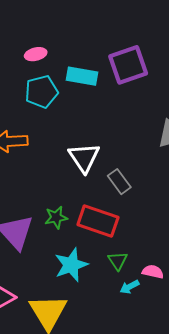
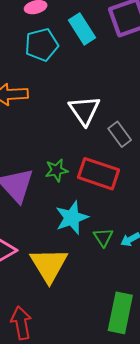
cyan rectangle: (82, 76) -> (82, 29), turned 48
green triangle: (118, 261) -> (103, 237), moved

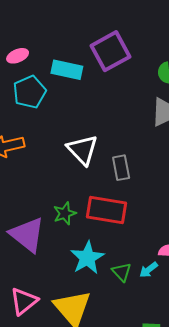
cyan rectangle: (82, 29) -> (67, 70), turned -36
gray rectangle: (120, 134) -> (121, 168), turned 35

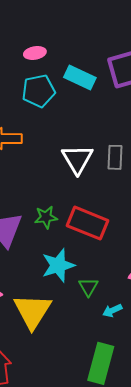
gray rectangle: (121, 168) -> (115, 157), moved
cyan arrow: (149, 270) -> (112, 310), moved

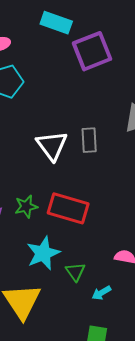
cyan rectangle: (80, 78) -> (56, 23), moved

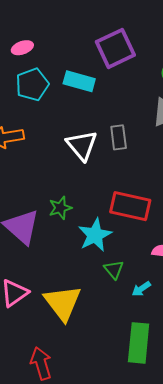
cyan rectangle: (56, 23) -> (79, 81), moved
red rectangle: (68, 208) -> (130, 206), moved
cyan star: (43, 253) -> (95, 235), moved

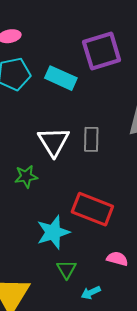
green star: (60, 208) -> (26, 176), moved

